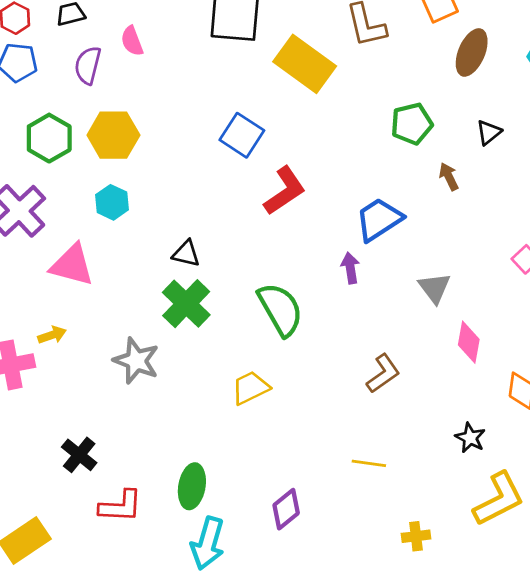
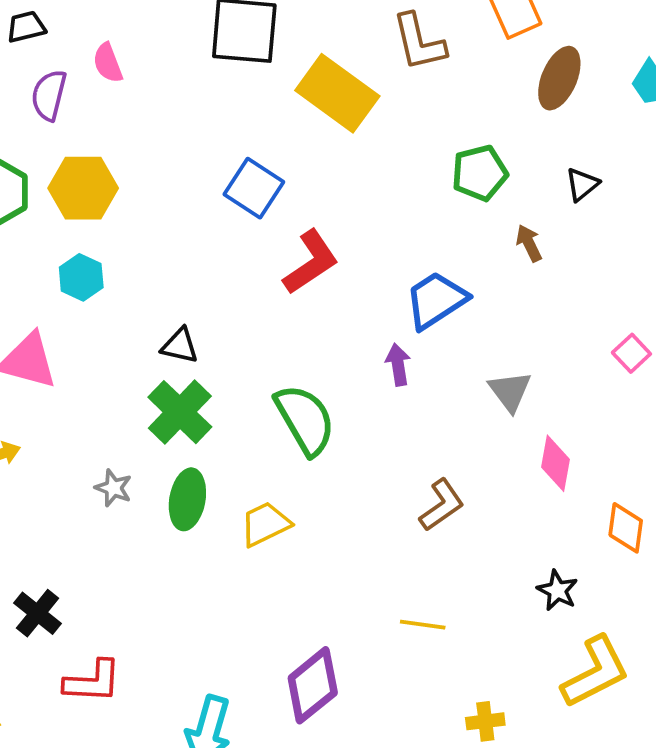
gray star: (136, 361) -> (113, 488), size x0.6
green ellipse: (192, 486) -> (187, 499), moved
purple diamond: (286, 509) -> (313, 685), size x1.4

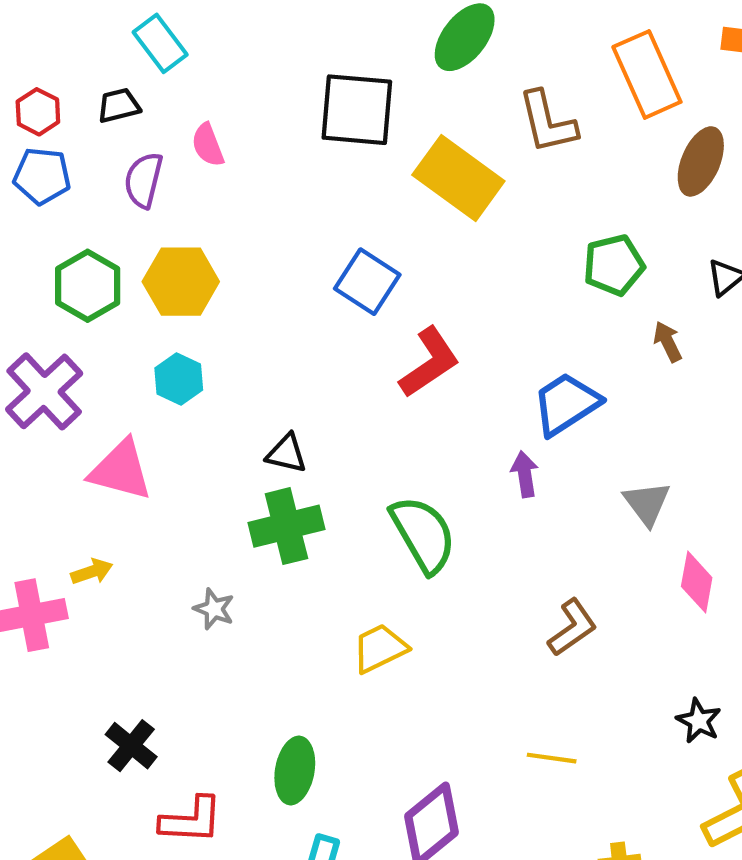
green cross: (180, 412) -> (286, 526), turned 32
green ellipse: (187, 499) -> (295, 770), moved

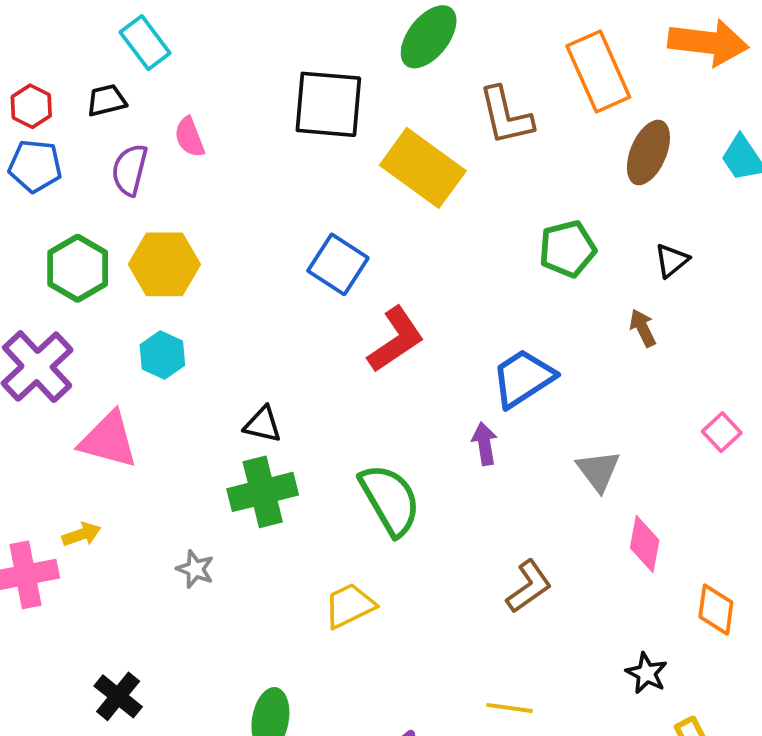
brown arrow: (668, 342) -> (643, 328), moved

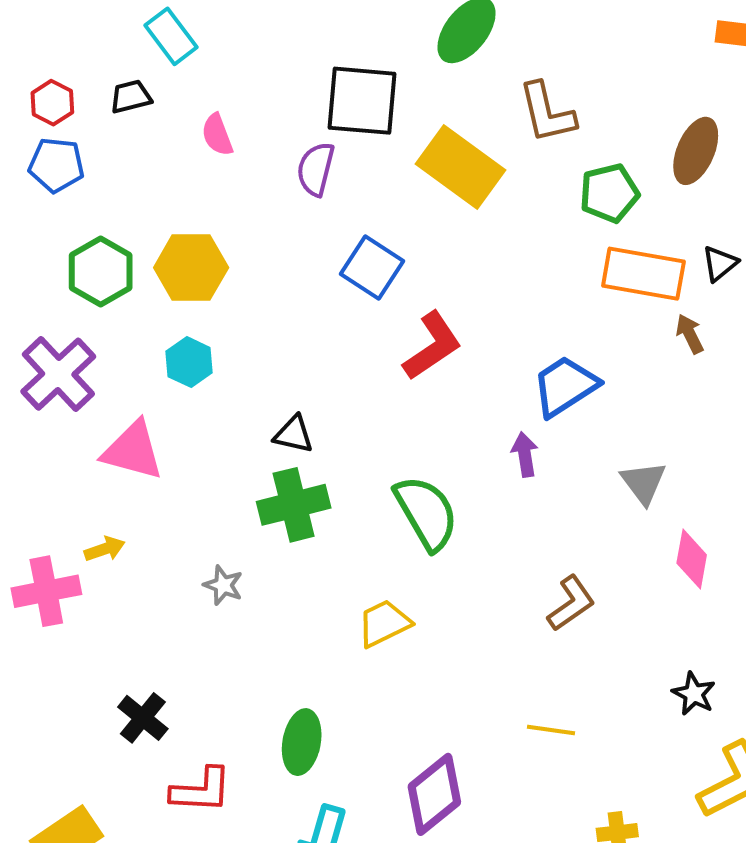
orange rectangle: (598, 71) -> (643, 274), moved, turned -56
purple semicircle: (130, 170) -> (316, 169), moved
green pentagon: (567, 249) -> (609, 193), moved

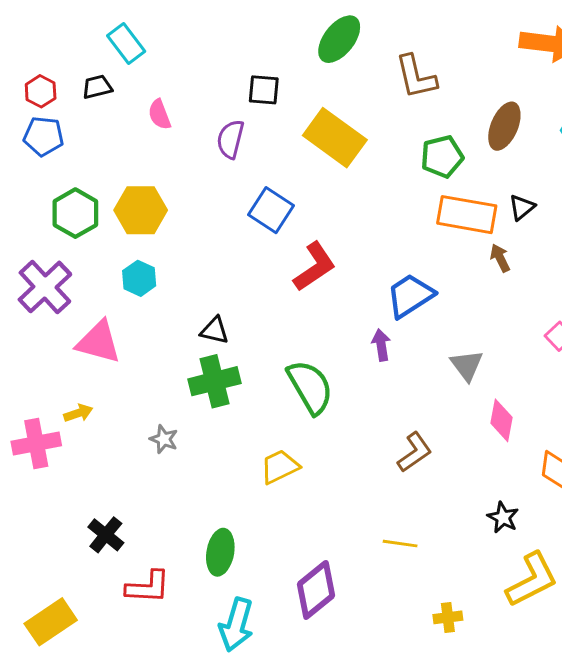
black square: (362, 101) -> (264, 90), size x0.6
brown L-shape: (547, 113) -> (416, 77), moved

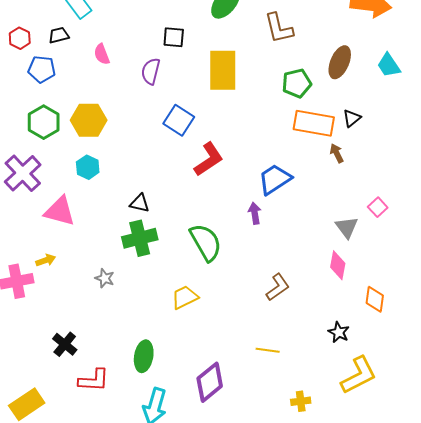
blue pentagon: (43, 136) -> (42, 69), moved
yellow rectangle: (335, 138) -> (223, 70), turned 54
gray triangle: (467, 365) -> (347, 227), moved

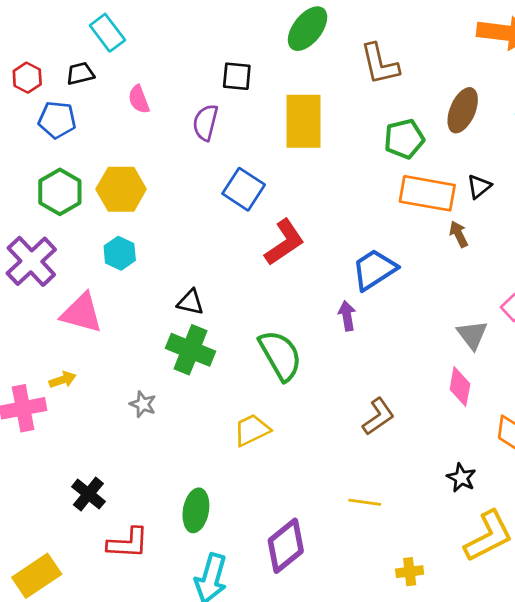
green cross: (140, 238) -> (190, 350), turned 36

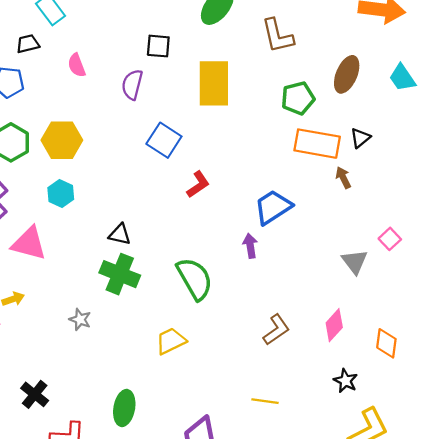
red L-shape: (284, 242) -> (198, 184), size x0.7
pink diamond: (460, 387) -> (334, 325), moved, turned 32

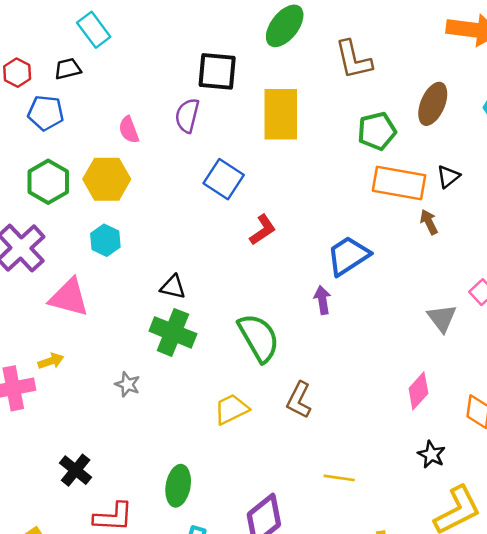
black square: (158, 46) -> (217, 71), size x1.4
pink semicircle: (77, 65) -> (129, 130), moved
brown L-shape: (276, 330) -> (299, 400), moved, turned 152

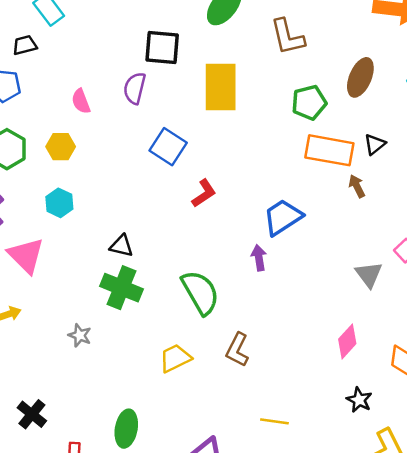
yellow hexagon: (107, 179) -> (61, 147), size x0.7
pink triangle: (69, 297) -> (26, 255), turned 30

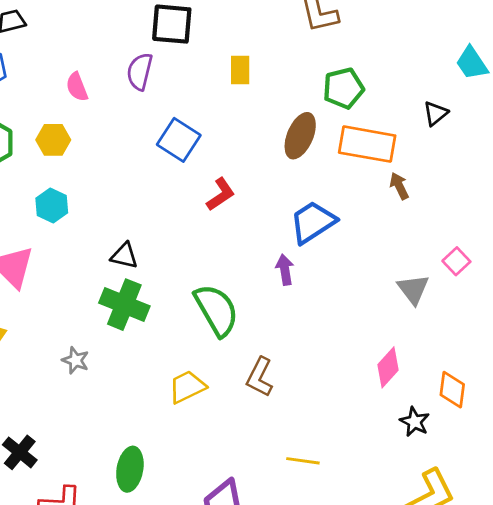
brown ellipse: (360, 77) -> (300, 136), moved
yellow rectangle: (221, 87) -> (240, 70), size x0.5
black triangle: (375, 144) -> (436, 113), moved
black star: (359, 400) -> (415, 422), moved

